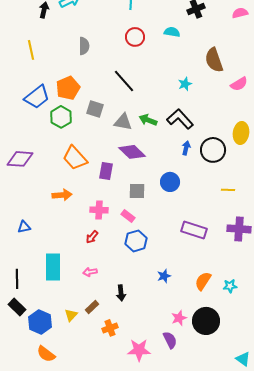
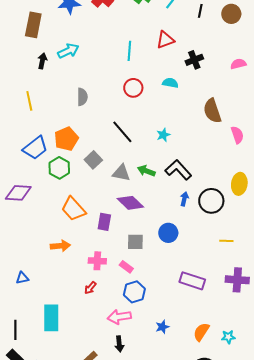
cyan star: (185, 84) -> (163, 135), moved
pink semicircle: (239, 84) -> (237, 135), turned -78
gray square: (95, 109) -> (93, 160), turned 30
purple diamond: (20, 159) -> (18, 193), moved
pink arrow: (90, 272) -> (119, 317), moved, size x1.6

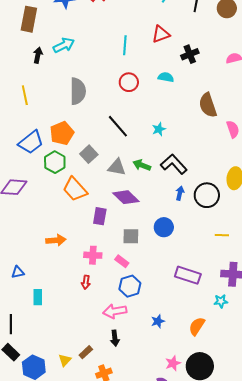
gray semicircle: (82, 97) -> (78, 91), size x1.5
orange trapezoid: (73, 209) -> (75, 189), moved
red arrow: (90, 288) -> (86, 282), turned -32
cyan rectangle: (51, 318) -> (38, 297), moved, size x0.6
cyan star: (228, 337) -> (221, 301), moved

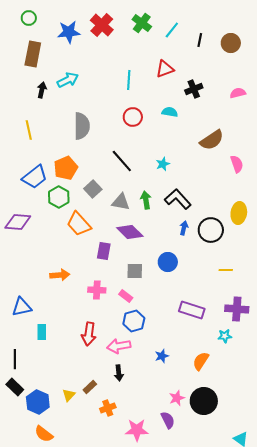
brown semicircle: (208, 105) -> (212, 140), turned -105
green arrow: (142, 165) -> (146, 200), turned 60
blue triangle: (18, 272) -> (22, 307), size x1.5
red arrow: (86, 282) -> (89, 334), moved, size x1.6

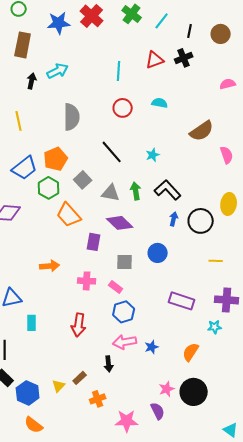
black cross: (194, 89) -> (184, 58), moved
pink arrow: (119, 346) -> (125, 342), moved

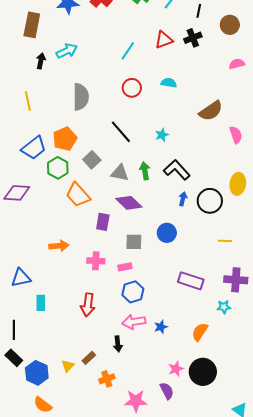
brown circle: (221, 34) -> (230, 25), moved
cyan line: (119, 71) -> (128, 51), turned 30
pink rectangle: (116, 287) -> (125, 267), turned -48

